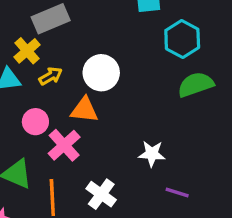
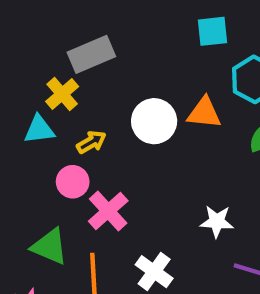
yellow arrow: (51, 76) -> (91, 142), moved
orange triangle: (84, 110) -> (204, 113), moved

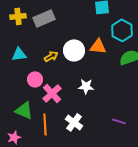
yellow cross: (62, 94) -> (18, 16), moved, turned 35
yellow arrow: (91, 142) -> (51, 56), moved
white star: (217, 221) -> (86, 86), moved

